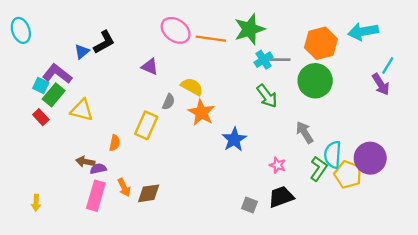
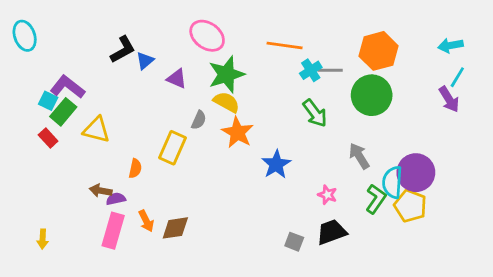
green star: (249, 29) -> (226, 74), moved
cyan arrow: (363, 32) -> (450, 45), moved, size x0.7
orange line: (211, 39) -> (285, 45), moved
blue triangle: (82, 51) -> (145, 61), moved
purple circle: (370, 158) -> (416, 173), moved

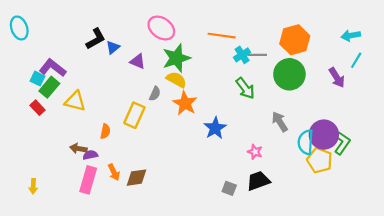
purple arrow: (449, 99) -> (337, 78), moved
green L-shape: (376, 199) -> (342, 143), moved

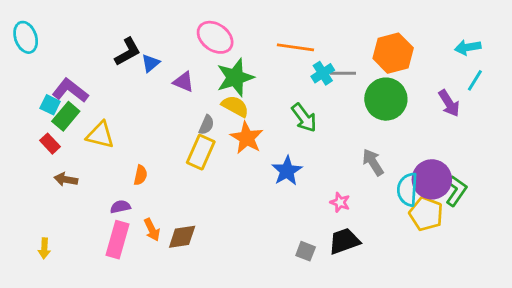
green arrow: (245, 88) -> (304, 118), moved
yellow rectangle: (134, 115) -> (201, 152), moved
brown arrow: (78, 149) -> (66, 179), moved

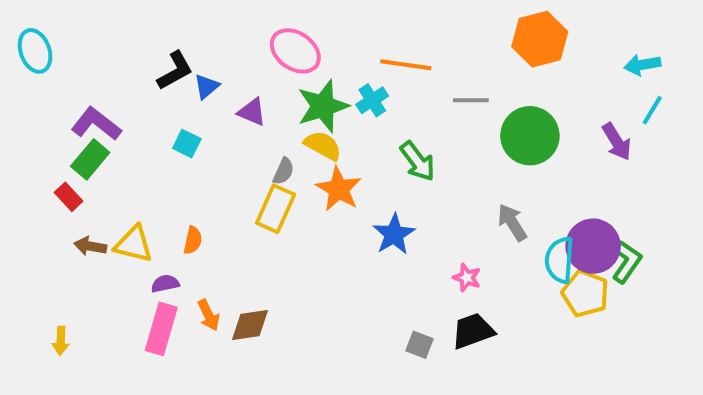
orange hexagon: (393, 53) -> (540, 39), moved
cyan cross: (323, 73) -> (372, 100), moved
cyan square: (50, 105) -> (187, 144), moved
yellow triangle: (100, 135) -> (134, 244), moved

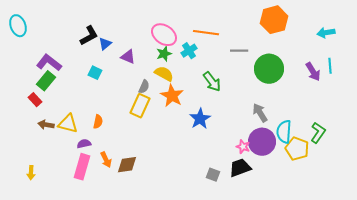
pink ellipse: (295, 51) -> (164, 35), moved
green star: (323, 106) -> (164, 54), size x0.6
cyan line: (652, 110) -> (330, 66), moved, turned -35
purple circle: (593, 246) -> (262, 142), moved
pink star: (467, 278) -> (243, 147), moved

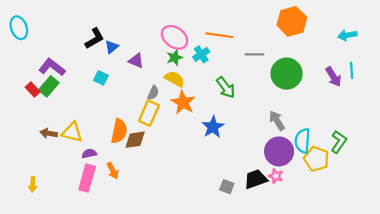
red rectangle: (35, 100) -> (33, 90), moved
orange semicircle: (98, 122) -> (119, 131), moved, size x1.6
pink star: (243, 147) -> (276, 176), moved
brown diamond: (127, 165) -> (135, 140), moved

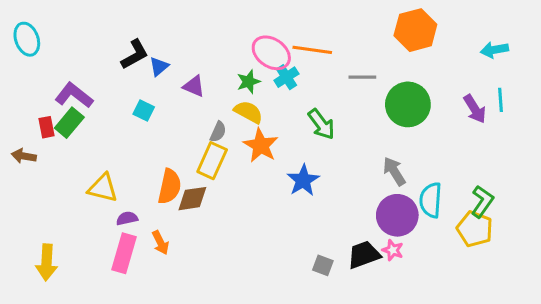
pink ellipse: (175, 37) -> (271, 53), moved
red rectangle: (33, 90) -> (47, 127), turned 32
brown arrow: (49, 133) -> (24, 156), moved
yellow pentagon: (316, 159) -> (475, 229), moved
yellow arrow: (33, 185) -> (47, 262), size x1.6

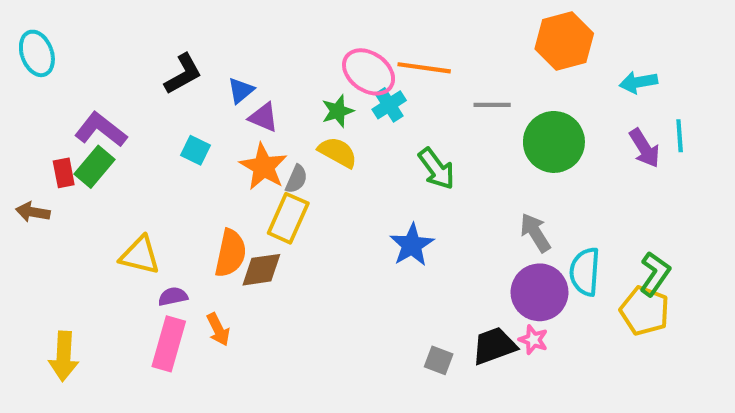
cyan arrow: (494, 50) -> (638, 82), moved
blue triangle: (159, 66) -> (241, 90), moved
orange star: (261, 145) -> (263, 167), moved

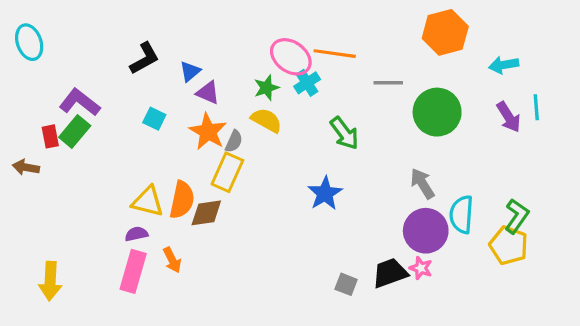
yellow triangle: (140, 255) -> (148, 201), moved

